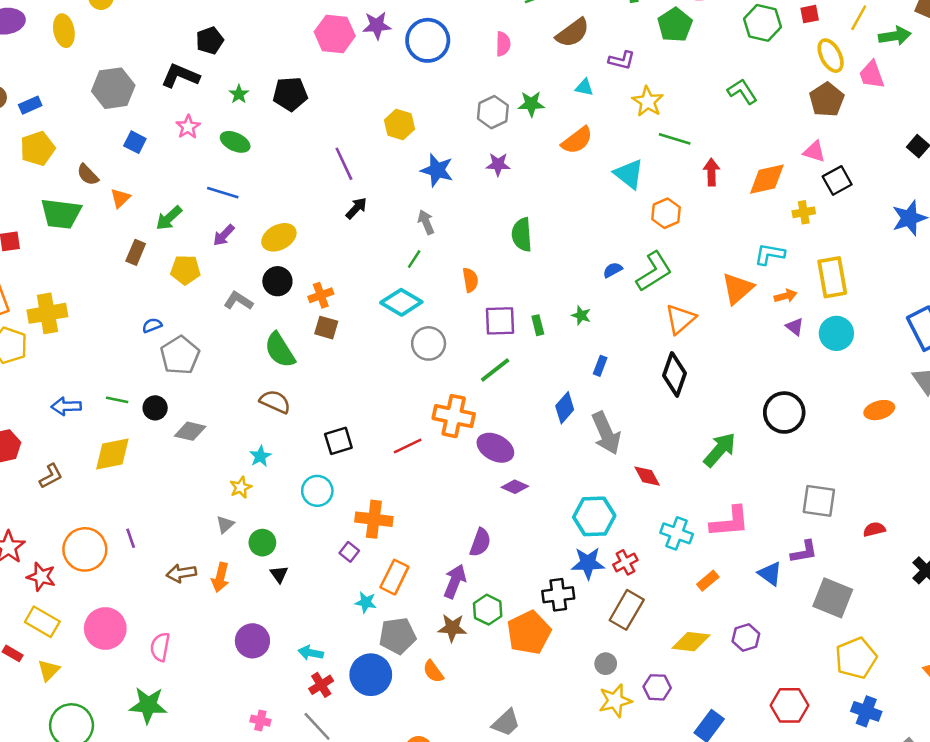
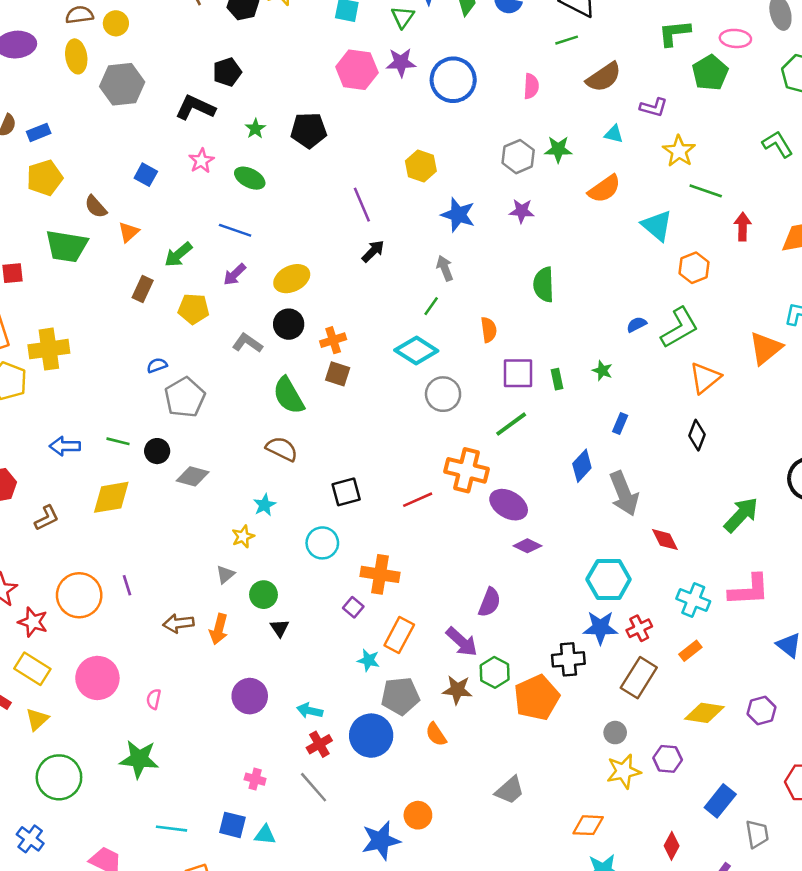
gray hexagon: (113, 88) -> (122, 84), moved
black diamond: (674, 374) -> (697, 435), size x0.7
purple arrow: (455, 581) -> (462, 642), turned 108
orange rectangle: (708, 581) -> (690, 651), moved
pink semicircle: (160, 647) -> (154, 699), size x0.7

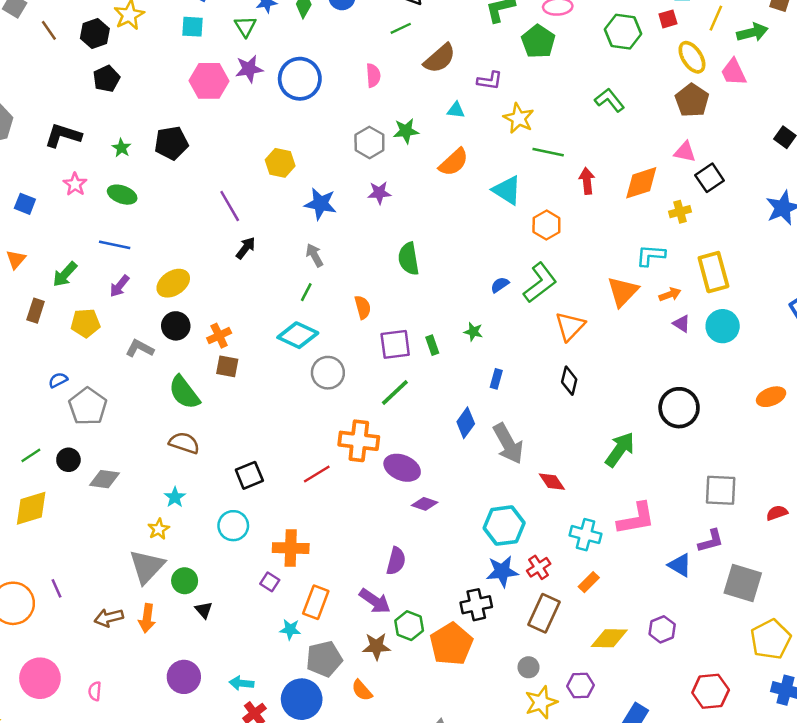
black pentagon: (227, 72) -> (106, 79), moved
green line: (118, 441) -> (31, 455), turned -40
gray triangle: (225, 574) -> (147, 567), size x2.0

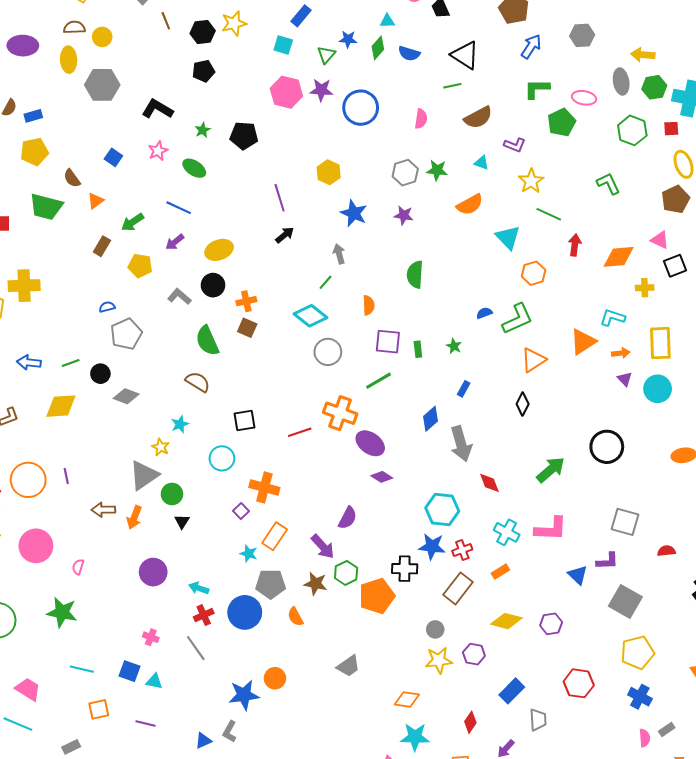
yellow star: (159, 529) -> (161, 447), turned -30

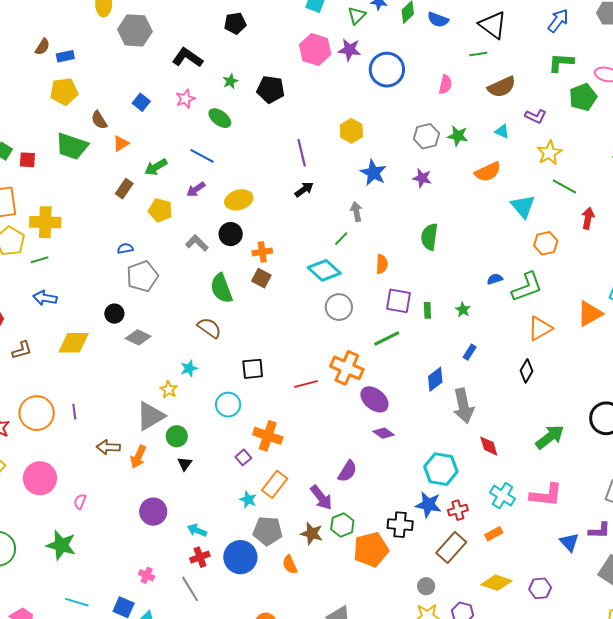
green line: (71, 363) -> (40, 260), moved

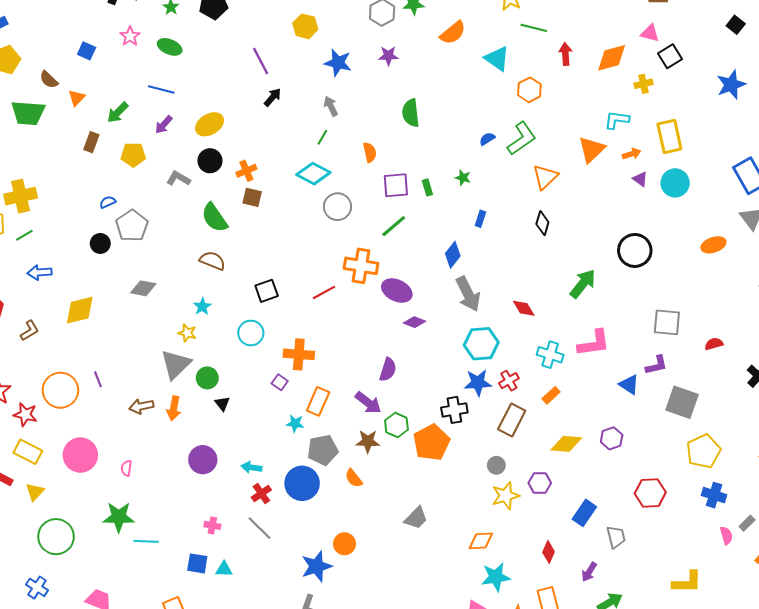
black circle: (114, 314) -> (100, 243), moved
gray arrow: (464, 406) -> (468, 294), moved
cyan line: (77, 602) -> (146, 541), moved

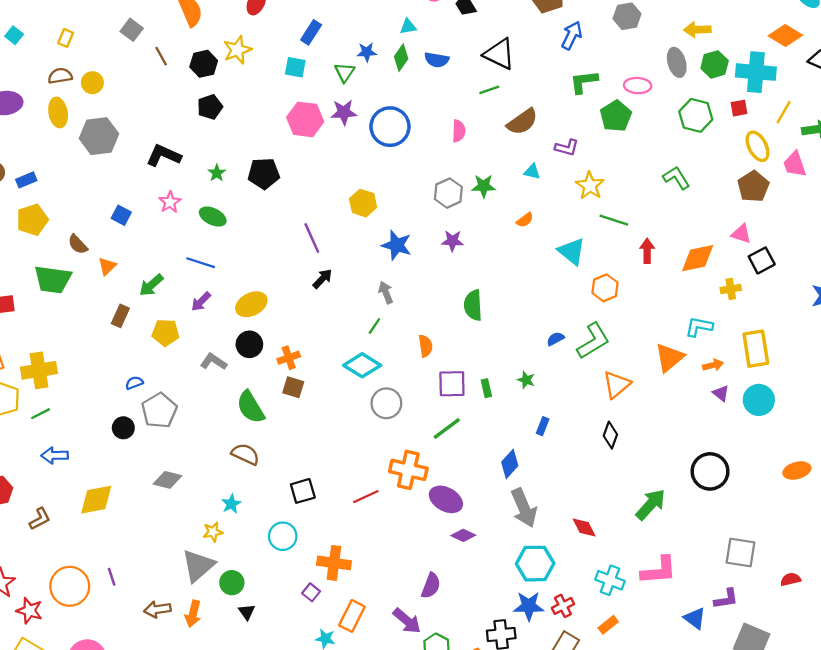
orange semicircle: (453, 33) -> (525, 220), size x0.6
yellow star: (187, 333) -> (213, 532), turned -30

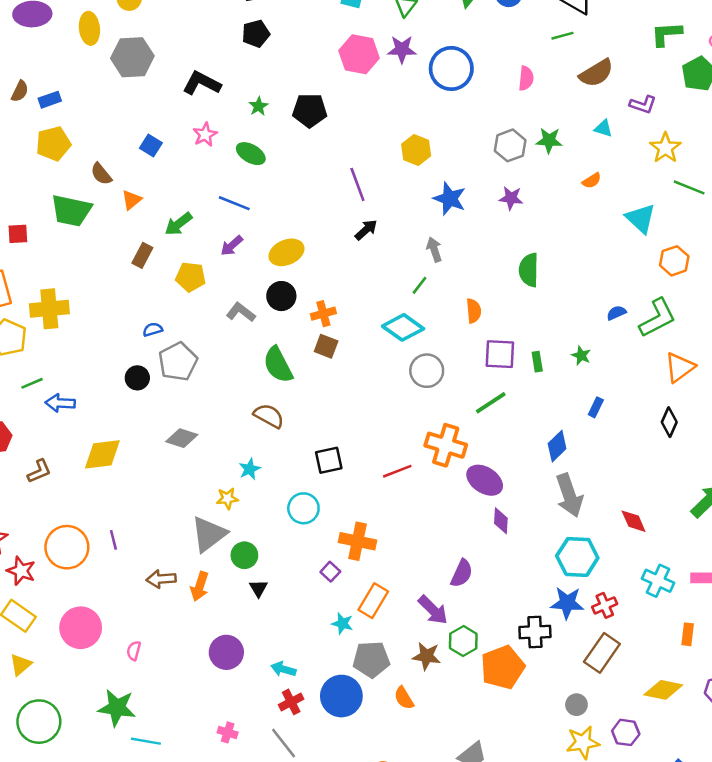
green line: (41, 414) -> (32, 383), moved
purple diamond: (463, 535) -> (501, 521), turned 65
orange rectangle: (608, 625) -> (688, 634), moved, turned -48

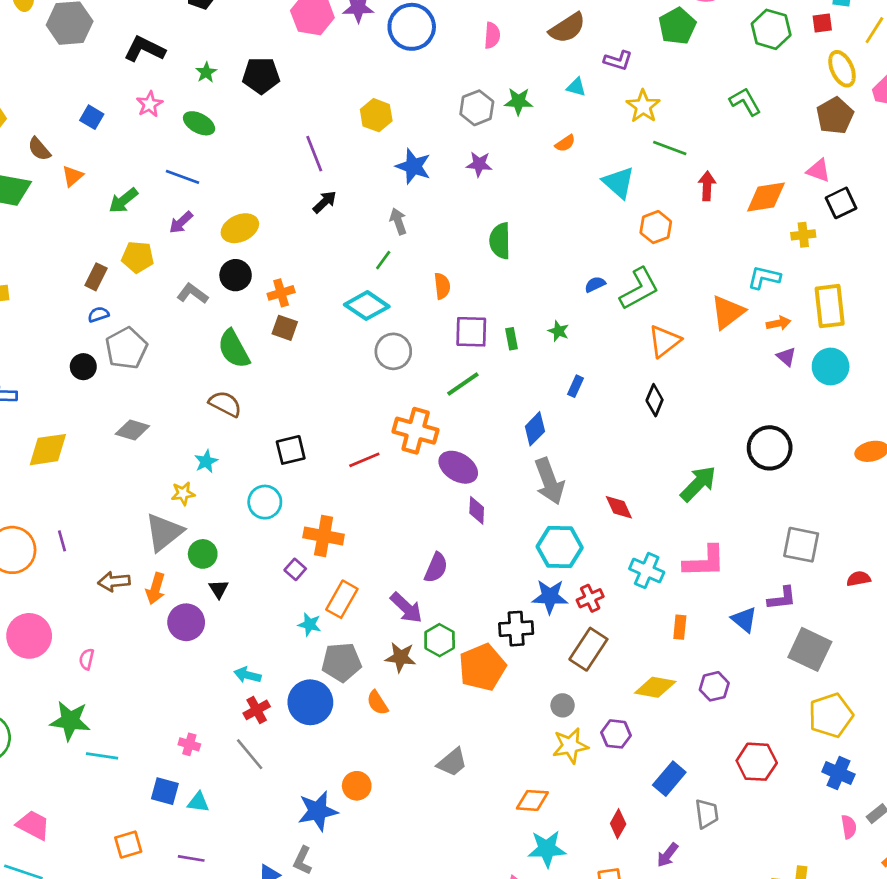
brown rectangle: (142, 255) -> (96, 277), moved
purple circle: (226, 652) -> (186, 622), moved

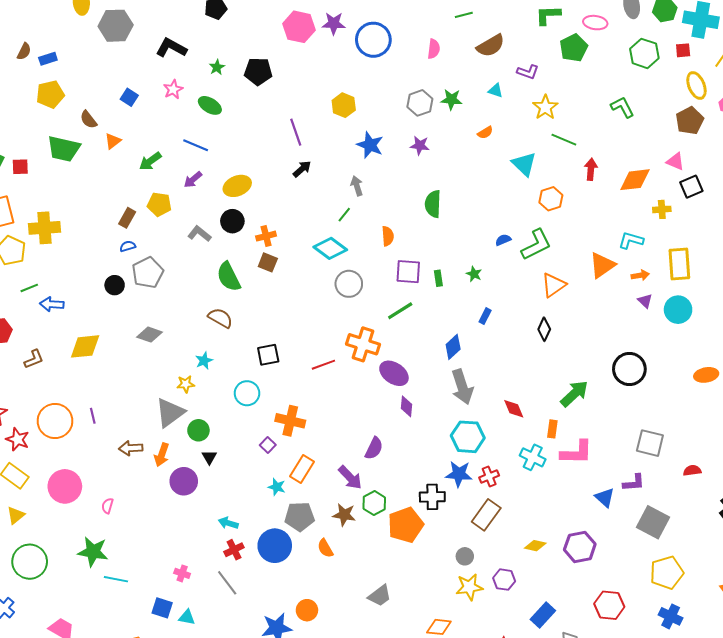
orange rectangle: (680, 627) -> (552, 429), moved
purple hexagon: (714, 686) -> (580, 547), size x1.4
yellow diamond: (655, 687) -> (535, 546), size x0.7

